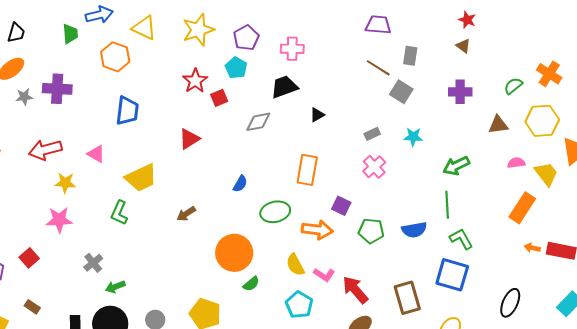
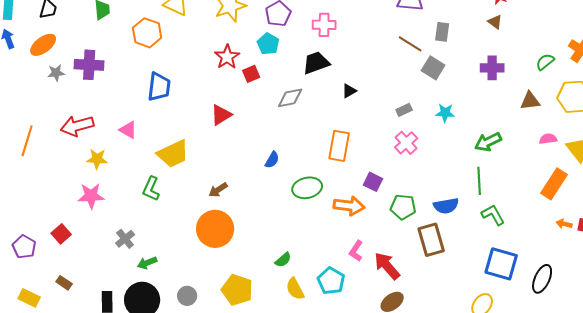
orange circle: (234, 253) -> (215, 229), moved
yellow semicircle: (295, 265) -> (295, 289), moved
pink L-shape: (324, 275) -> (356, 251), turned 90
blue square: (452, 275) -> (501, 264), moved
brown rectangle: (407, 298) -> (431, 240), moved

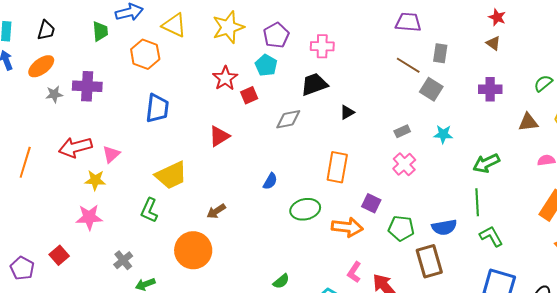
pink triangle: (128, 130) -> (111, 154), moved, turned 48
orange circle: (215, 229) -> (193, 250), moved

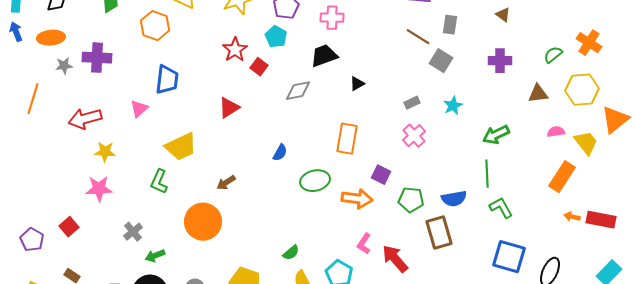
orange ellipse: (41, 66) -> (51, 38), turned 32
red square: (249, 95) -> (259, 67), turned -30
cyan star: (443, 134) -> (453, 106), turned -30
pink triangle: (111, 154) -> (139, 109), moved
orange line: (25, 162) -> (33, 99), moved

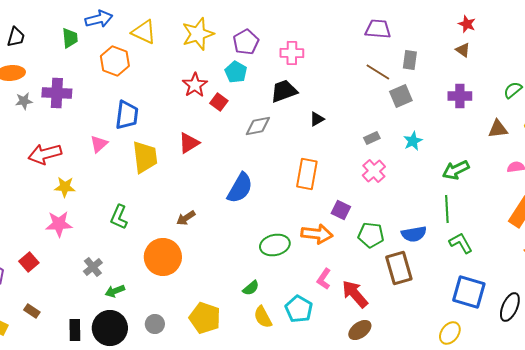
gray square: (441, 61) -> (401, 96), turned 35
yellow trapezoid: (181, 147) -> (145, 157), moved, turned -72
blue semicircle: (280, 153) -> (240, 188), size x1.8
green ellipse: (315, 181) -> (275, 245), moved

